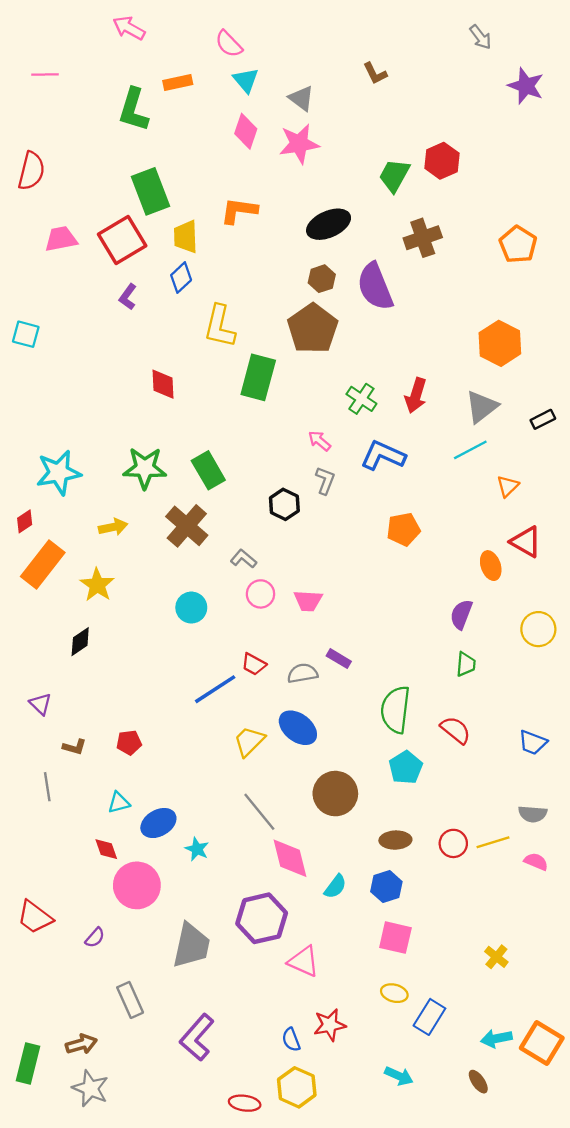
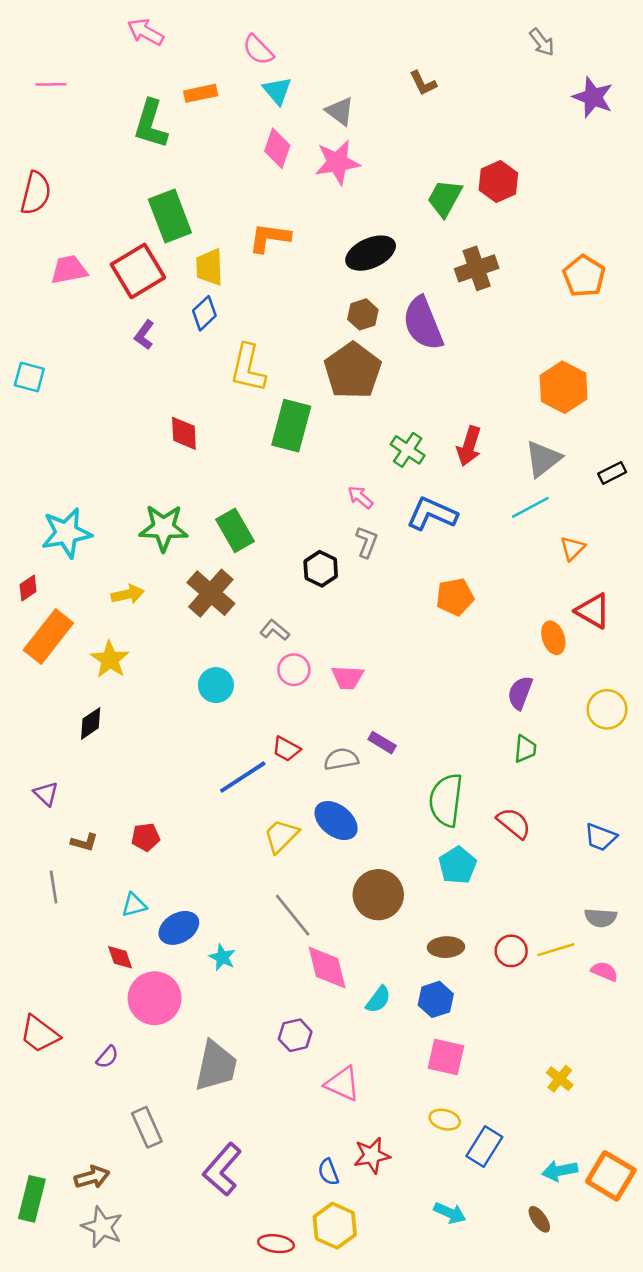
purple hexagon: (262, 918) -> (295, 1035), size x0.6

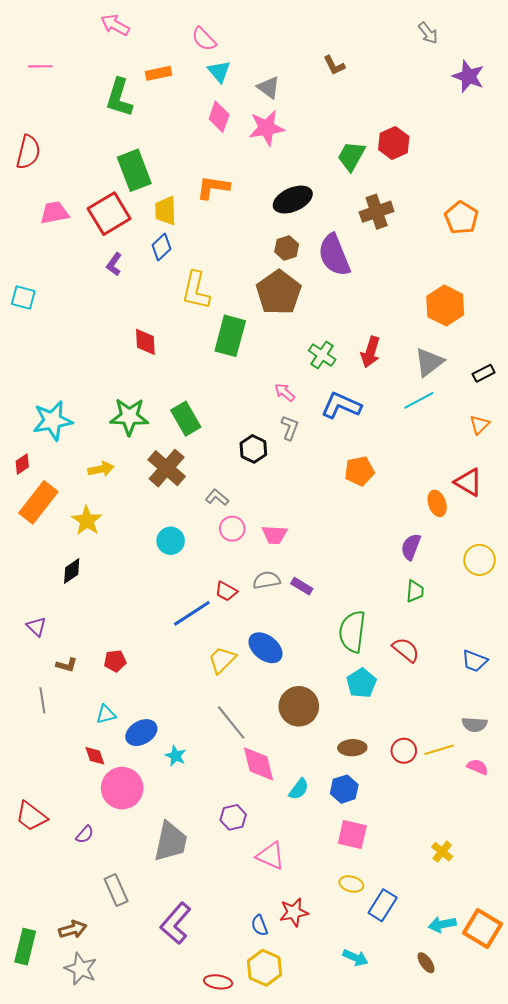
orange triangle: (573, 548) -> (480, 425), moved
gray semicircle: (341, 759) -> (267, 580), moved

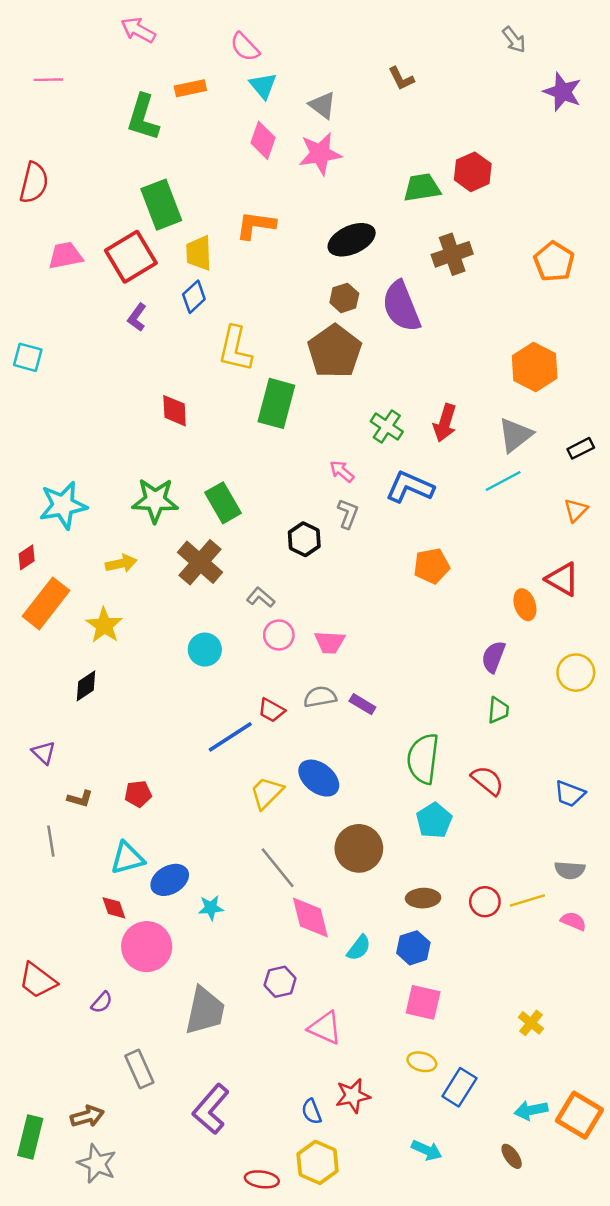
green trapezoid: (351, 156) -> (422, 188), turned 52
cyan triangle: (106, 714) -> (127, 858), size x1.4
cyan star: (176, 756) -> (211, 908), turned -30

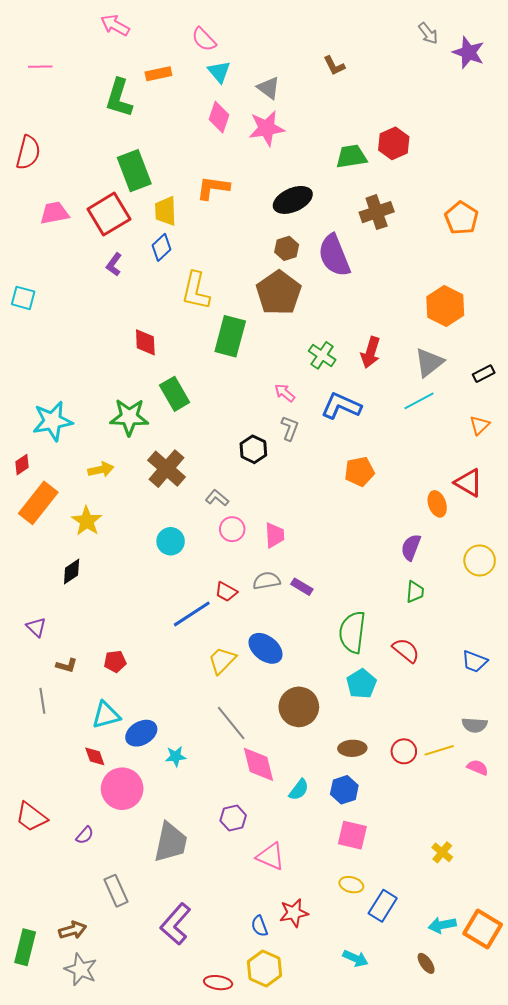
purple star: (563, 92) -> (468, 52), moved
green rectangle: (223, 503) -> (175, 394), moved
pink trapezoid: (330, 642) -> (275, 535), turned -96

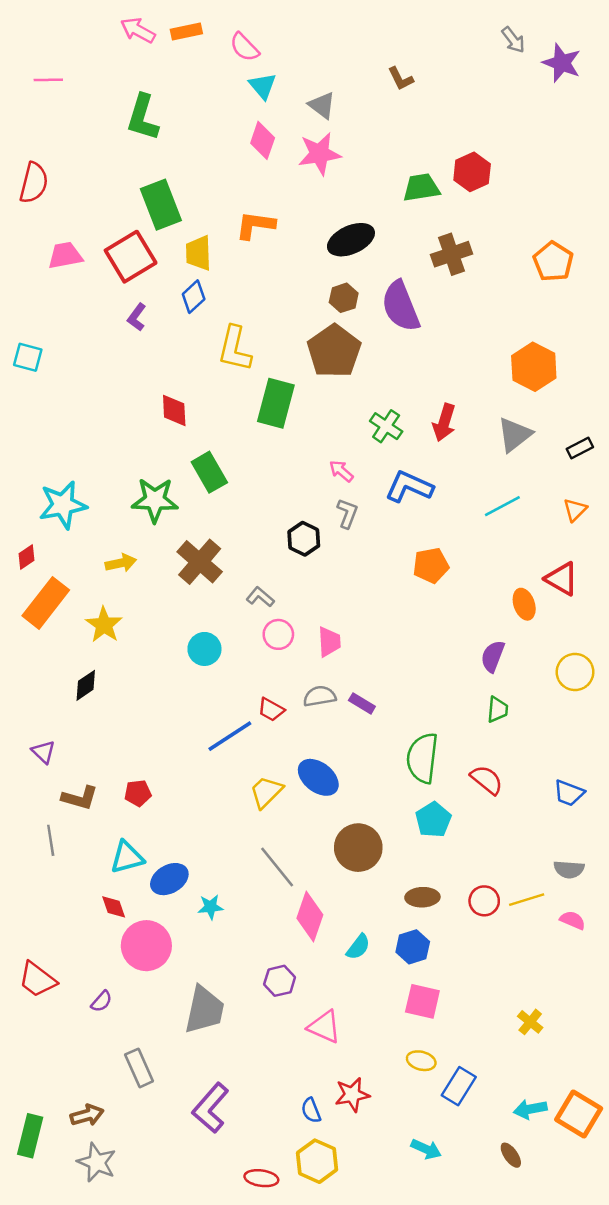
orange rectangle: (158, 74) -> (186, 31), moved
cyan line: (419, 401) -> (502, 506), moved
brown L-shape: (67, 665) -> (80, 798), size x1.4
pink diamond: (258, 764) -> (310, 917), turned 33

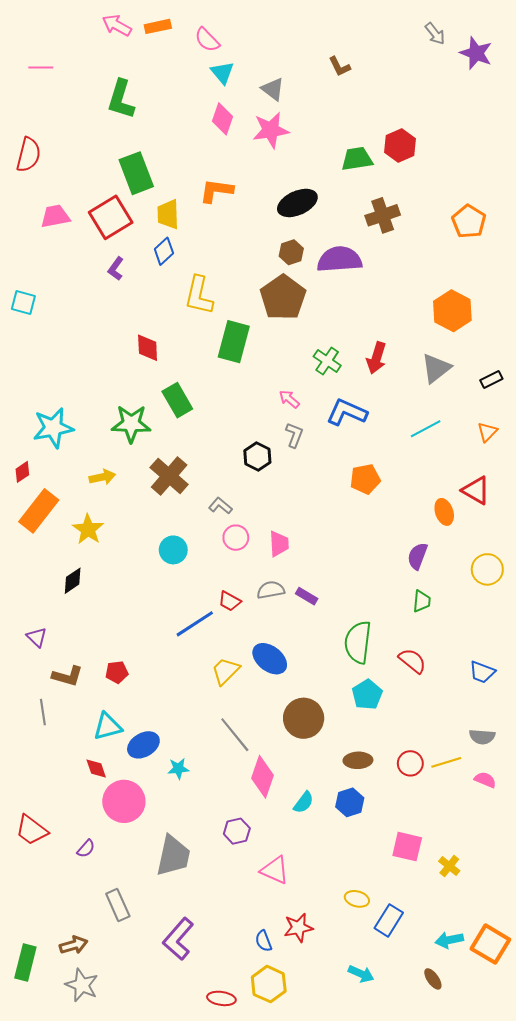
purple semicircle: (401, 306) -> (339, 259), turned 108
pink square: (422, 1001) -> (407, 847), moved

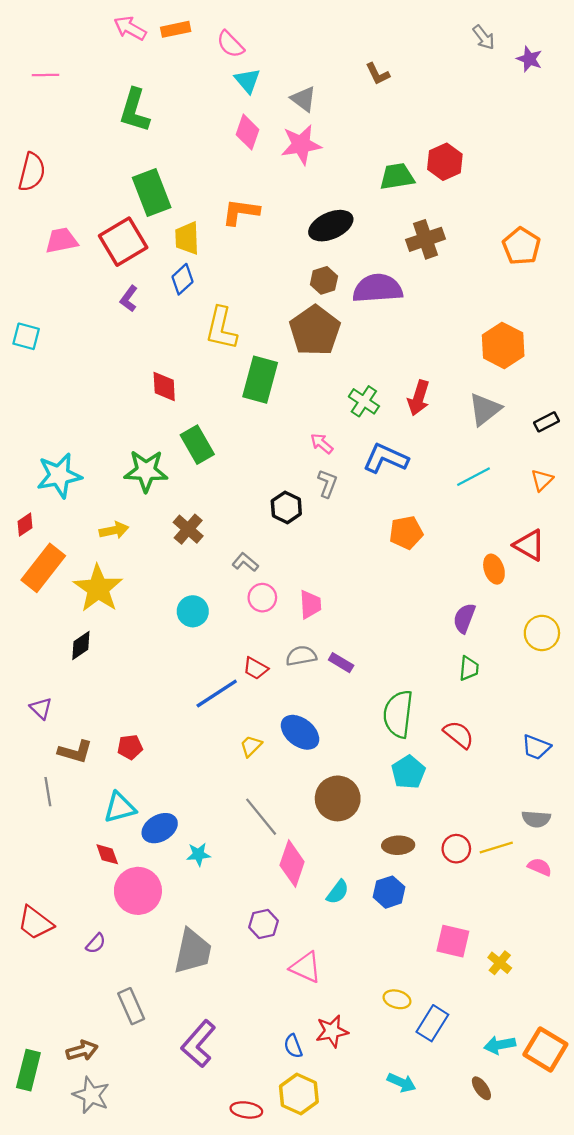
purple star: (476, 53) -> (529, 59), size x0.7
brown cross: (169, 476) -> (188, 529), size x0.7
yellow star: (88, 529) -> (98, 588), size x1.4
yellow trapezoid: (226, 671) -> (251, 746), size x0.7

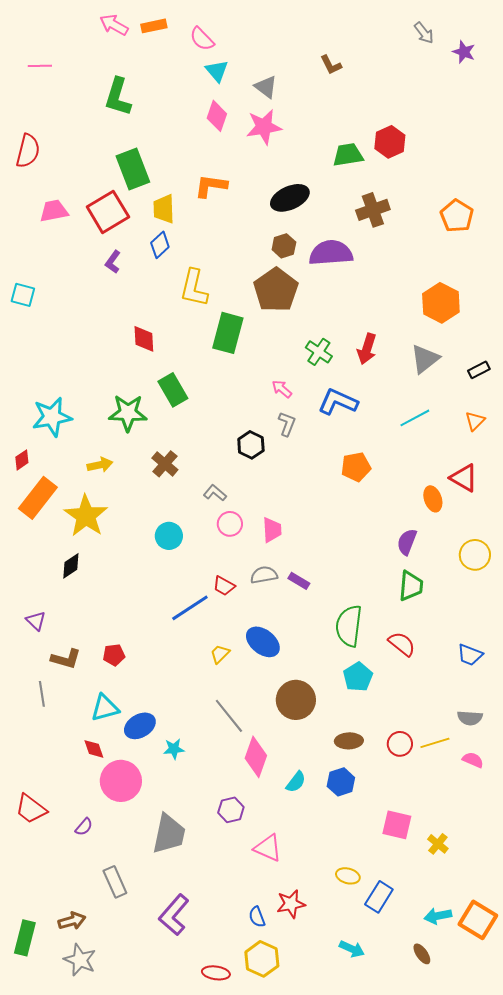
green trapezoid: (469, 668) -> (411, 586), size x1.4

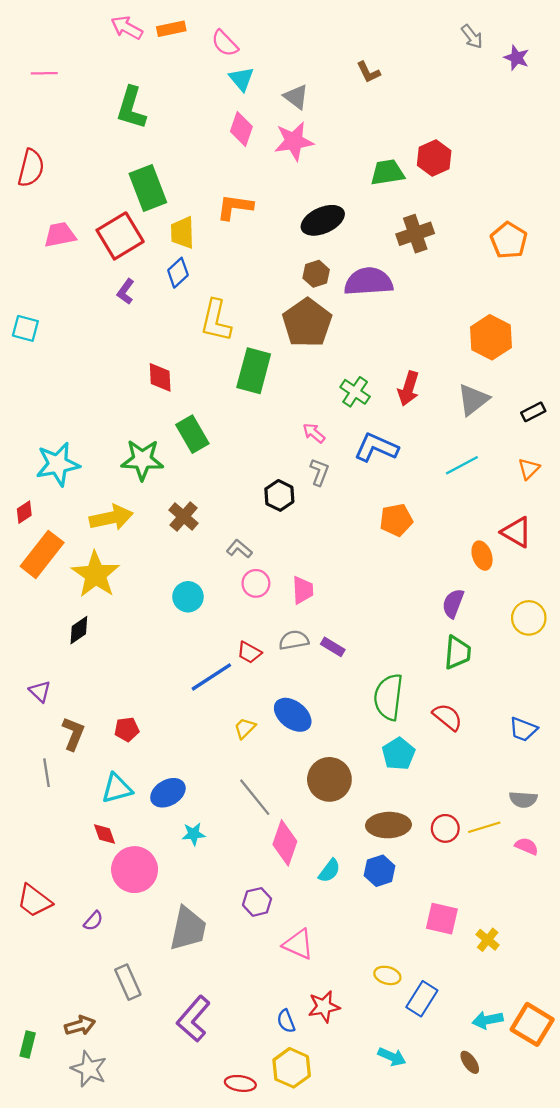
yellow arrow: (100, 465) -> (111, 518), size x1.5
brown L-shape: (66, 659) -> (73, 734), turned -84
blue ellipse: (140, 726) -> (168, 793), moved
brown ellipse: (349, 741) -> (388, 825), size x1.4
green rectangle: (25, 938) -> (28, 1044), size x0.7

